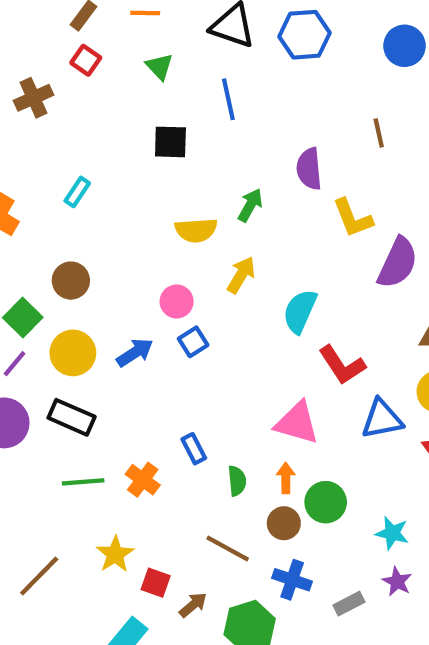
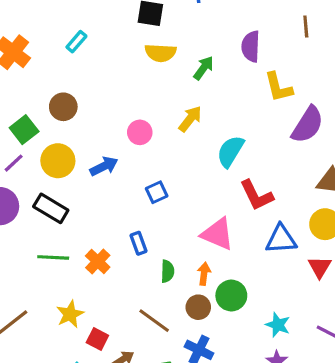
yellow semicircle: (196, 230) -> (161, 53), moved
blue square: (193, 342) -> (157, 192), moved

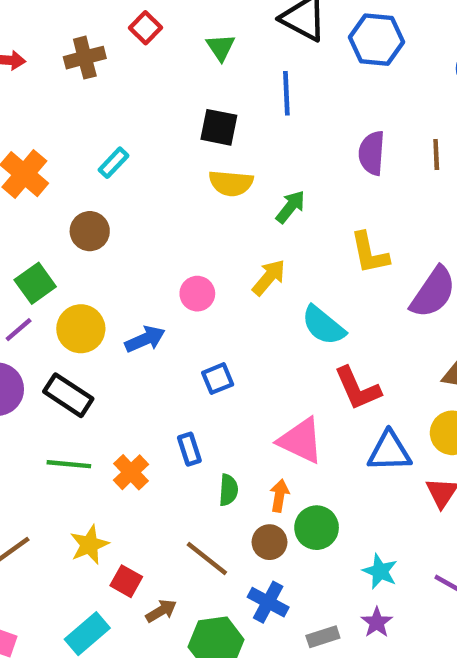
purple semicircle: (251, 46) -> (372, 153), moved
yellow L-shape: (278, 87) -> (369, 253), moved
brown circle: (63, 107) -> (90, 231), moved
cyan semicircle: (230, 151) -> (323, 325), turned -84

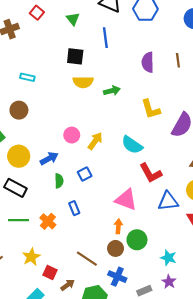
cyan rectangle: (114, 163) -> (27, 77), turned 64
green arrow: (290, 207) -> (112, 91), turned 42
yellow arrow: (269, 277) -> (95, 141), moved
green semicircle: (228, 490) -> (59, 181), moved

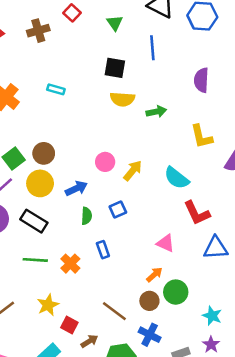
brown circle: (19, 110) -> (44, 153), moved
pink triangle: (126, 200) -> (166, 243), size x0.7
orange arrow: (118, 226) -> (154, 275), turned 40

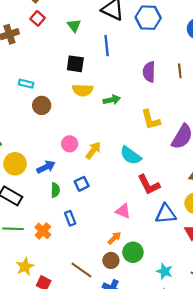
brown circle: (44, 153) -> (42, 105), moved

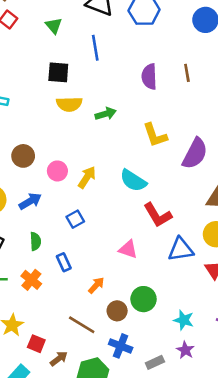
brown circle: (42, 105) -> (23, 156), moved
green semicircle: (55, 190) -> (35, 241), moved
orange arrow: (114, 238) -> (96, 285), moved

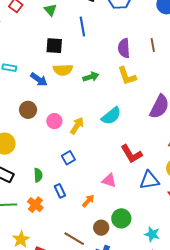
yellow L-shape: (155, 135) -> (127, 76), moved
cyan semicircle: (133, 181) -> (111, 116), moved, turned -70
blue arrow: (30, 201) -> (39, 80), moved, turned 66
orange arrow: (96, 285) -> (88, 201), moved

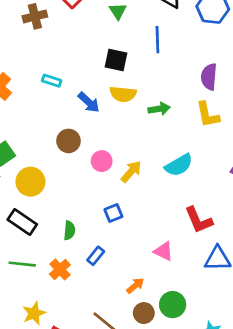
blue rectangle: (60, 191) -> (96, 256), turned 56
orange arrow: (88, 201) -> (135, 286), moved

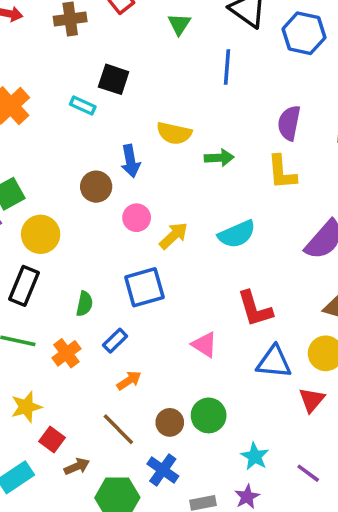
black square: (116, 60) -> (114, 79), moved
blue arrow: (89, 102) -> (130, 161), moved, turned 30
blue square: (113, 213) -> (144, 287), size x1.6
black rectangle: (22, 222) -> (24, 286), turned 72
orange arrow: (135, 286) -> (129, 380), moved

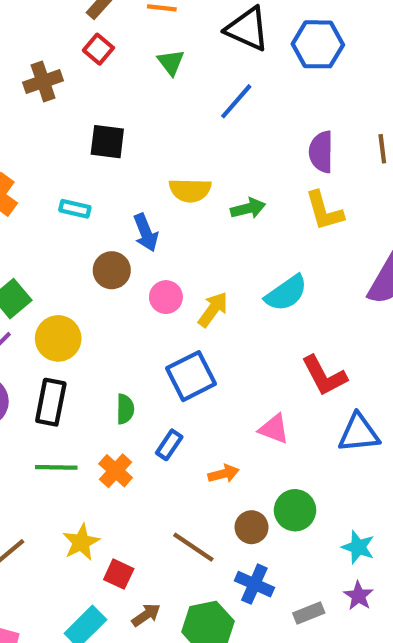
blue line: (227, 67) -> (236, 101), turned 48
cyan rectangle: (83, 105) -> (75, 209), moved
orange arrow: (129, 380) -> (223, 474), moved, turned 30
brown arrow: (77, 466) -> (146, 615), moved

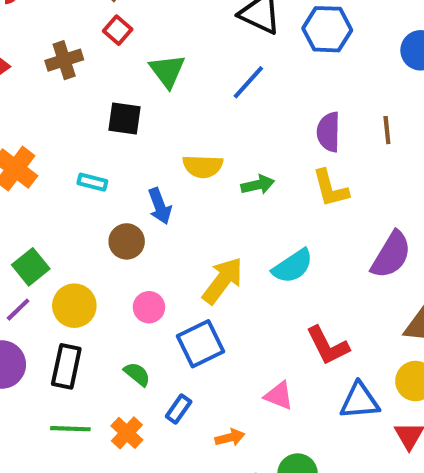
green triangle: (171, 62) -> (167, 71), moved, size x1.4
pink circle: (166, 297) -> (149, 307), moved
yellow arrow: (213, 309) -> (223, 281), size x1.4
green semicircle: (125, 409) -> (137, 374), turned -52

